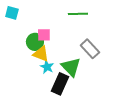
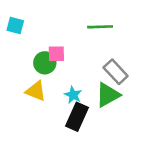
yellow triangle: (41, 54) -> (36, 91), moved
cyan star: (47, 67) -> (73, 95), moved
green triangle: (71, 67) -> (108, 95), moved, turned 45

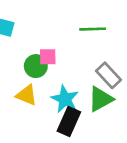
cyan star: (73, 95) -> (65, 99), size x1.5

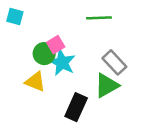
pink square: (48, 57) -> (56, 45), turned -30
cyan star: (65, 99) -> (62, 62), moved

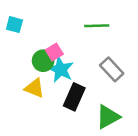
green triangle: (107, 85) -> (108, 117), moved
black rectangle: (76, 107) -> (74, 97), moved

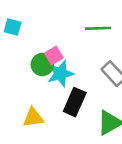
cyan star: (61, 69) -> (60, 74), turned 30
yellow triangle: (34, 88) -> (33, 118), moved, turned -30

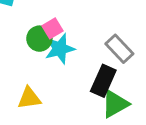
black rectangle: (75, 102) -> (103, 81), moved

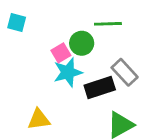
green circle: (39, 39) -> (82, 43), moved
black rectangle: (103, 81) -> (100, 88), moved, turned 48

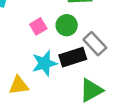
green circle: (82, 43) -> (67, 25), moved
cyan star: (68, 72) -> (44, 63), moved

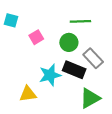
pink square: (38, 26) -> (36, 37), moved
black rectangle: (73, 57) -> (74, 70), turned 40

